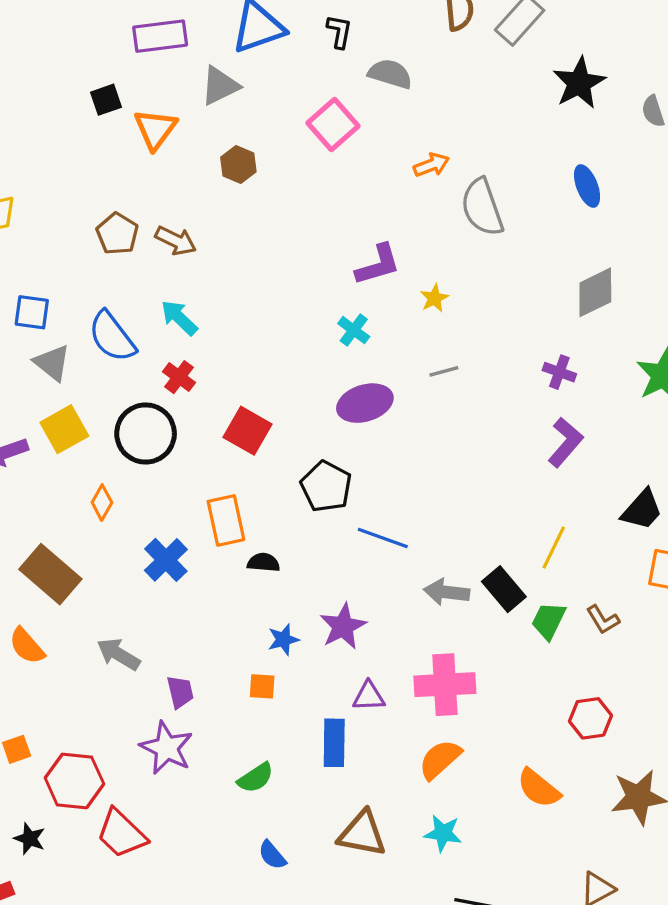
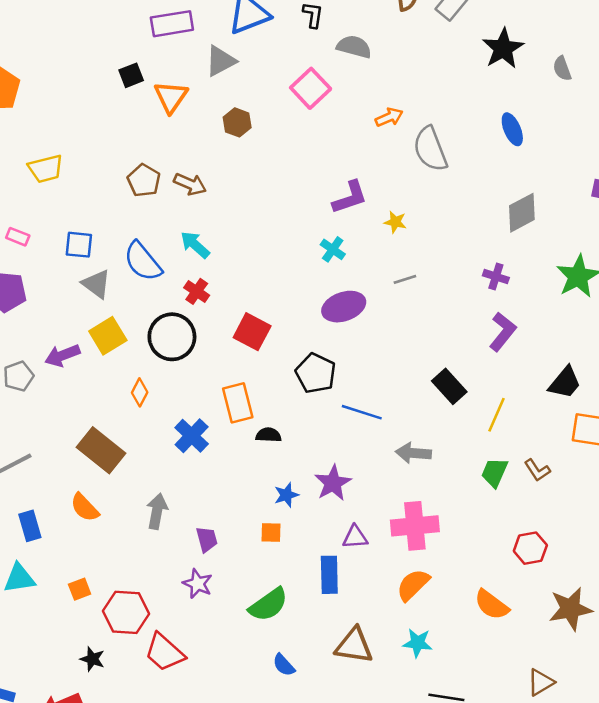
yellow star: (434, 298) -> (395, 222), turned -30
black rectangle: (504, 589) -> (449, 386), moved
gray arrow: (118, 654) -> (157, 511), turned 72
purple star: (167, 748) -> (198, 584), size x0.7
green semicircle: (256, 778) -> (268, 605), size x1.4

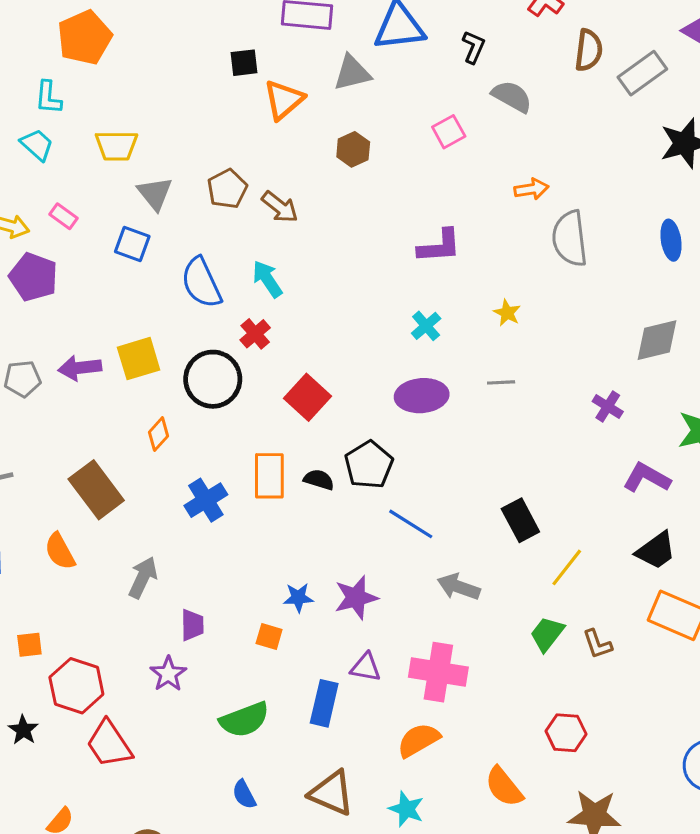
pink square: (311, 88) -> (449, 132), size x0.7
purple L-shape: (350, 197) -> (439, 246), moved
gray triangle: (96, 284) -> (155, 193), moved
purple L-shape: (503, 332) -> (647, 478), moved, turned -114
black semicircle: (268, 435) -> (319, 480), moved

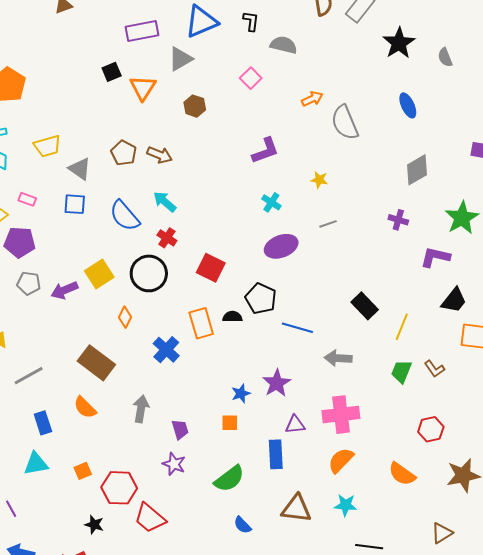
gray pentagon: (22, 379) -> (29, 283), moved, turned 30

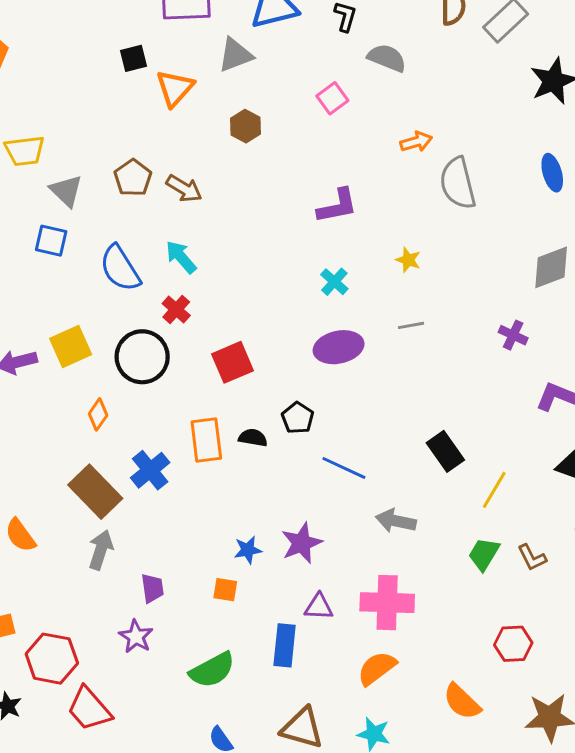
red square: (211, 268) -> (233, 362), turned 32
black pentagon: (261, 299) -> (298, 418), size x0.7
brown rectangle: (96, 363) -> (95, 492), moved

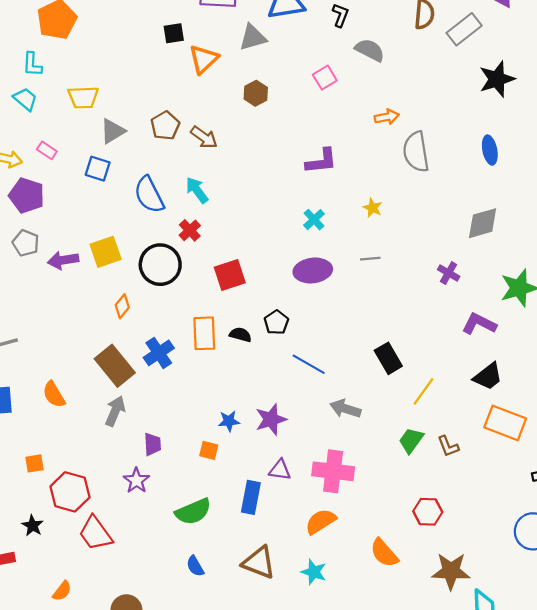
gray triangle: (66, 191) -> (113, 131), turned 40

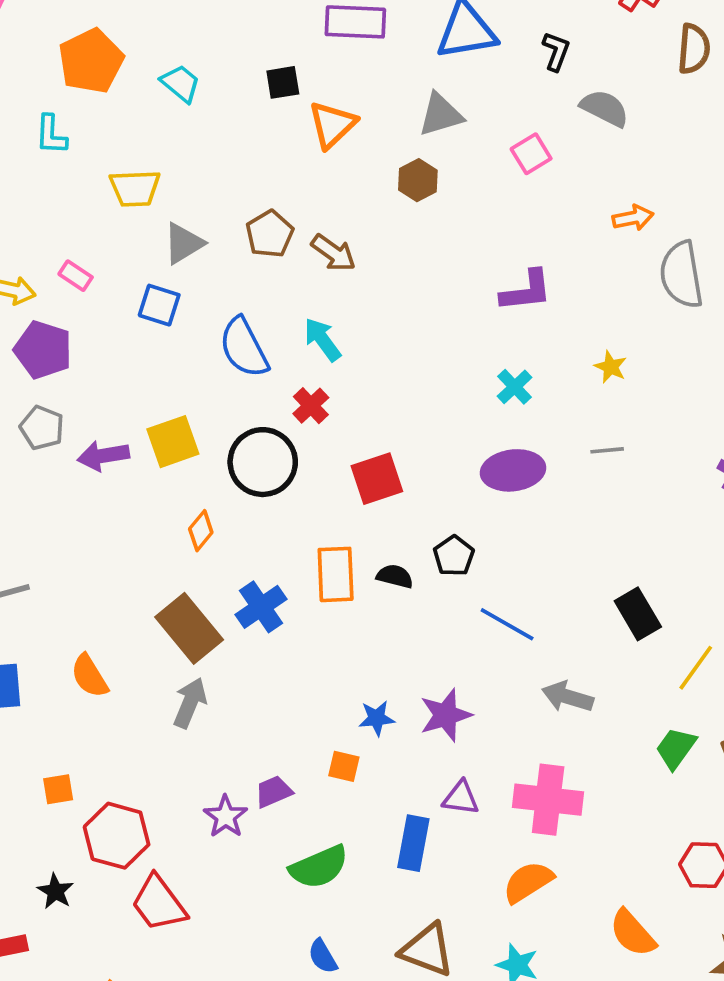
gray triangle: (253, 38) -> (441, 115), moved
cyan trapezoid: (25, 99) -> (181, 83), moved
purple trapezoid: (153, 444) -> (274, 792), moved, turned -110

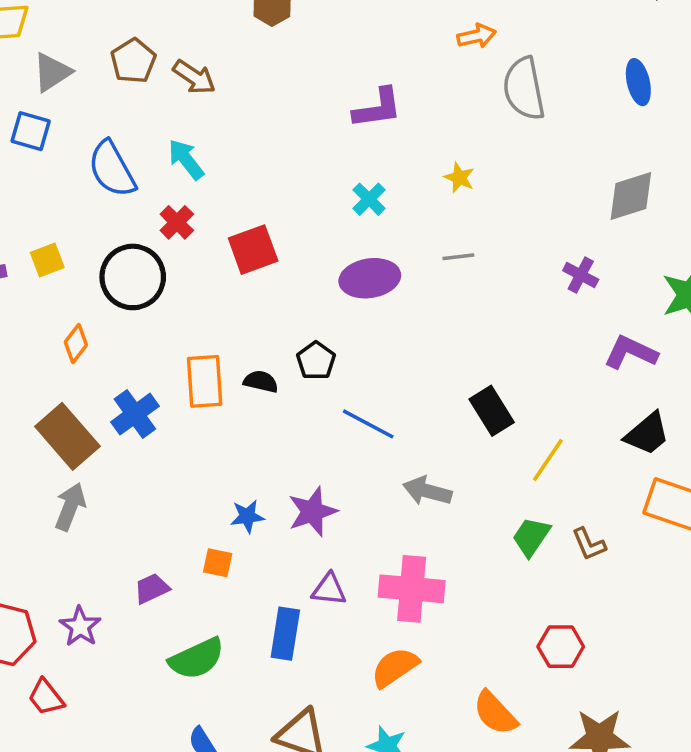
yellow square: (173, 442) -> (47, 260), size x0.7
red square: (377, 479) -> (253, 250), moved
purple star: (226, 816) -> (80, 626), moved
red trapezoid: (159, 903) -> (46, 697), size x0.7

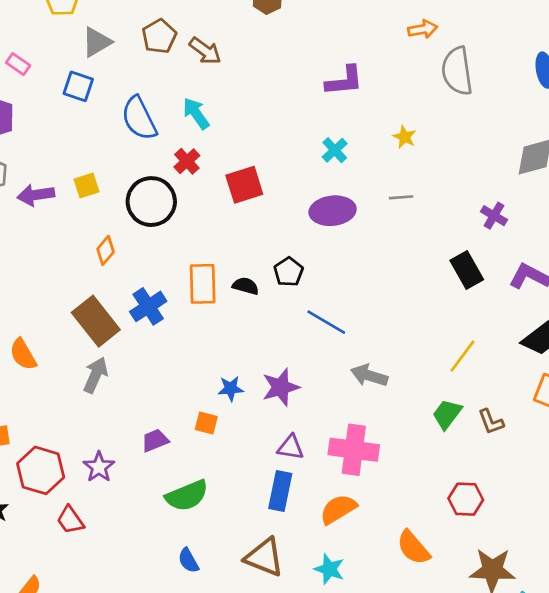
black rectangle: (492, 411) -> (467, 270), moved
blue rectangle: (285, 634) -> (280, 491), moved

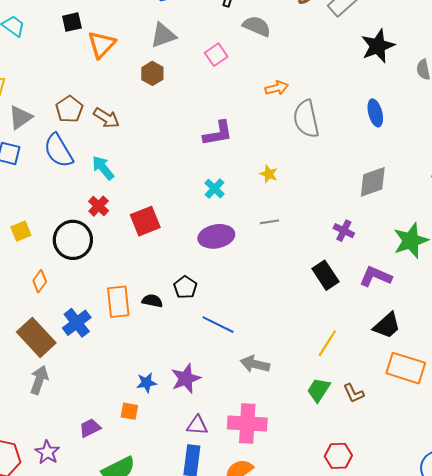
blue semicircle: (139, 118) -> (58, 151), moved

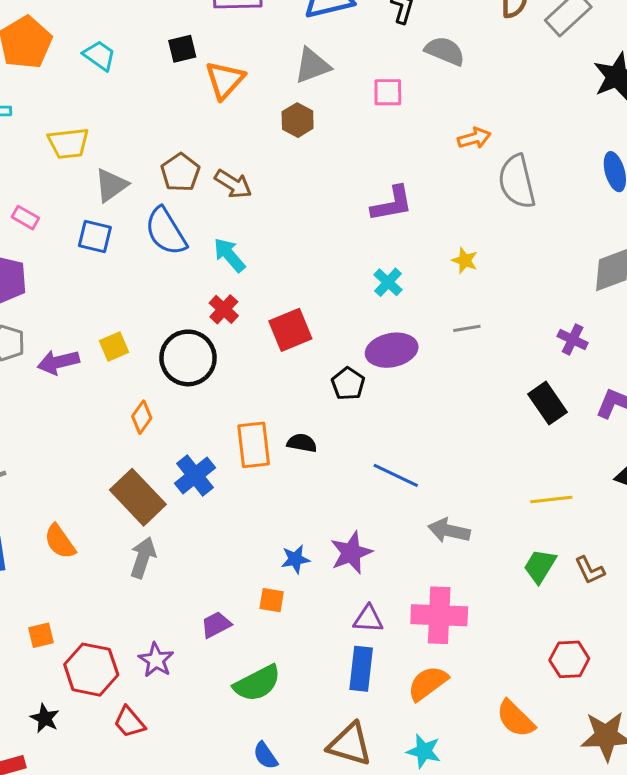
pink square: (216, 55) -> (388, 92), turned 35
black pentagon: (185, 287) -> (348, 384), moved
yellow line: (327, 343) -> (551, 500), turned 52

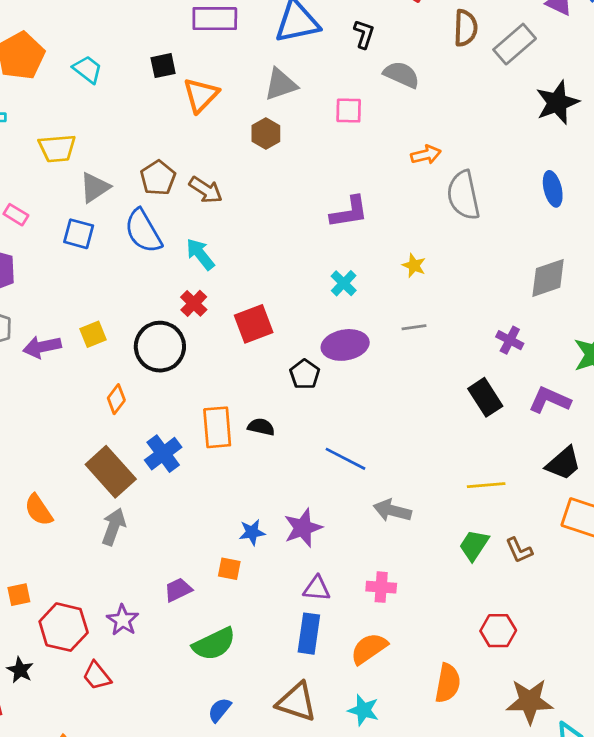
pink cross: (439, 615) -> (381, 587), size x0.6
orange semicircle: (516, 719) -> (448, 683), turned -126
blue semicircle: (265, 756) -> (220, 710), turned 72

